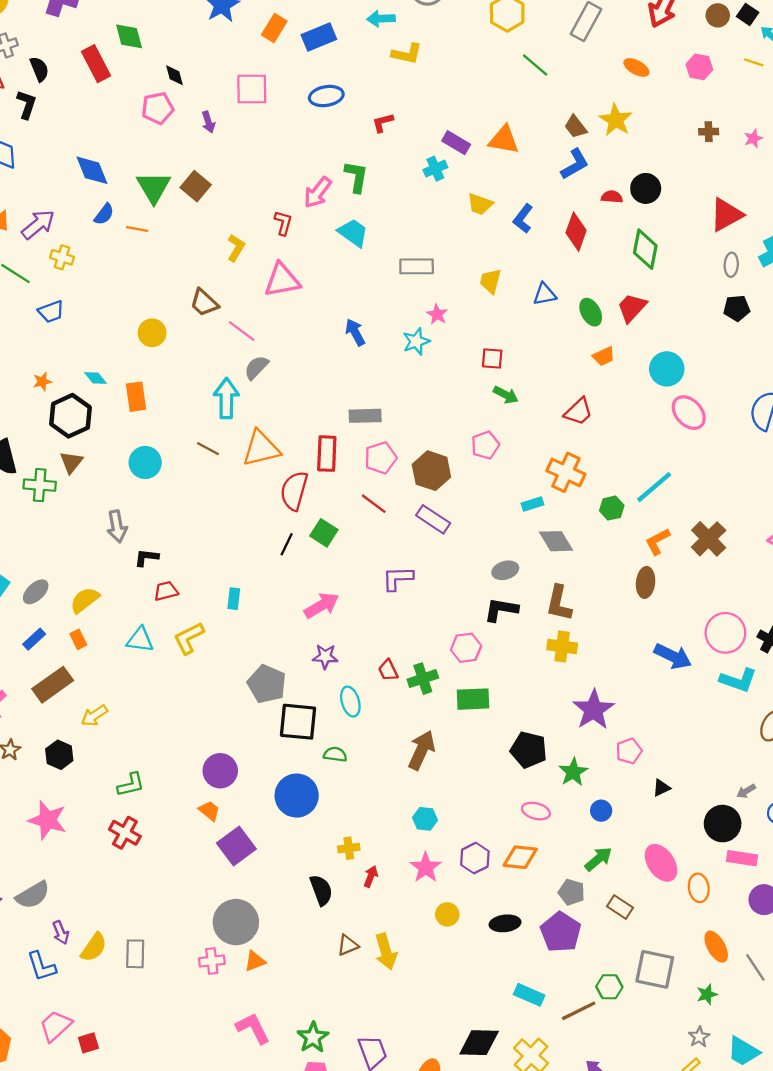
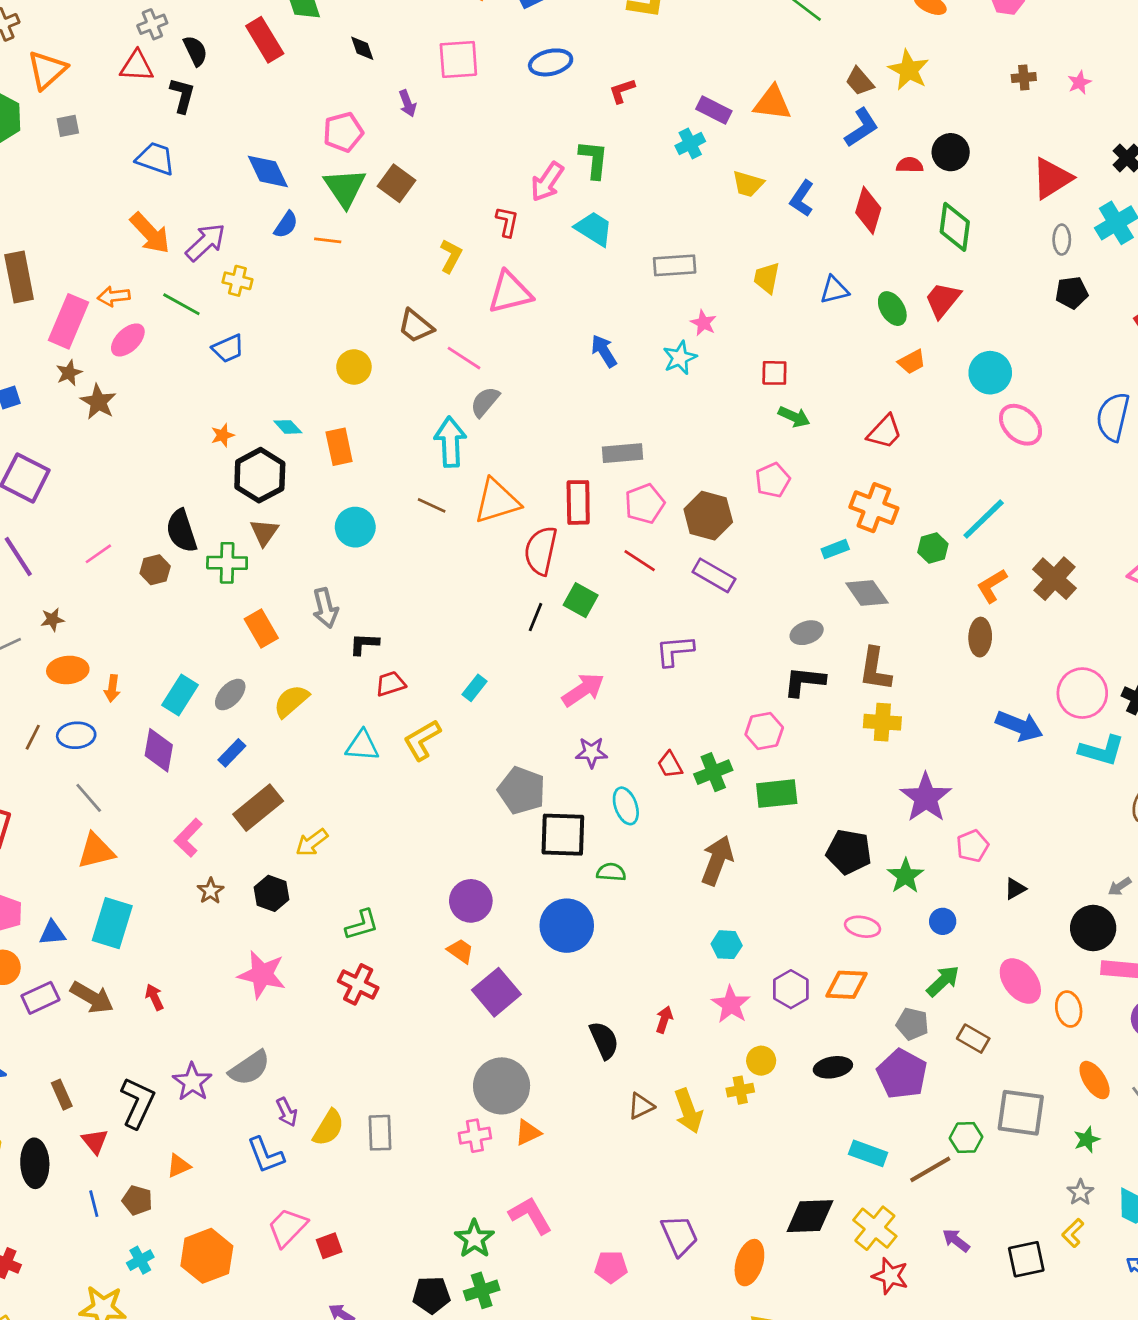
pink pentagon: (158, 108) -> (343, 132), moved
cyan rectangle: (234, 599) -> (475, 688), turned 35
orange rectangle: (78, 639) -> (261, 629), moved, size x1.5
yellow cross: (349, 848) -> (740, 1090), moved
green star: (313, 1037) -> (474, 1239), moved

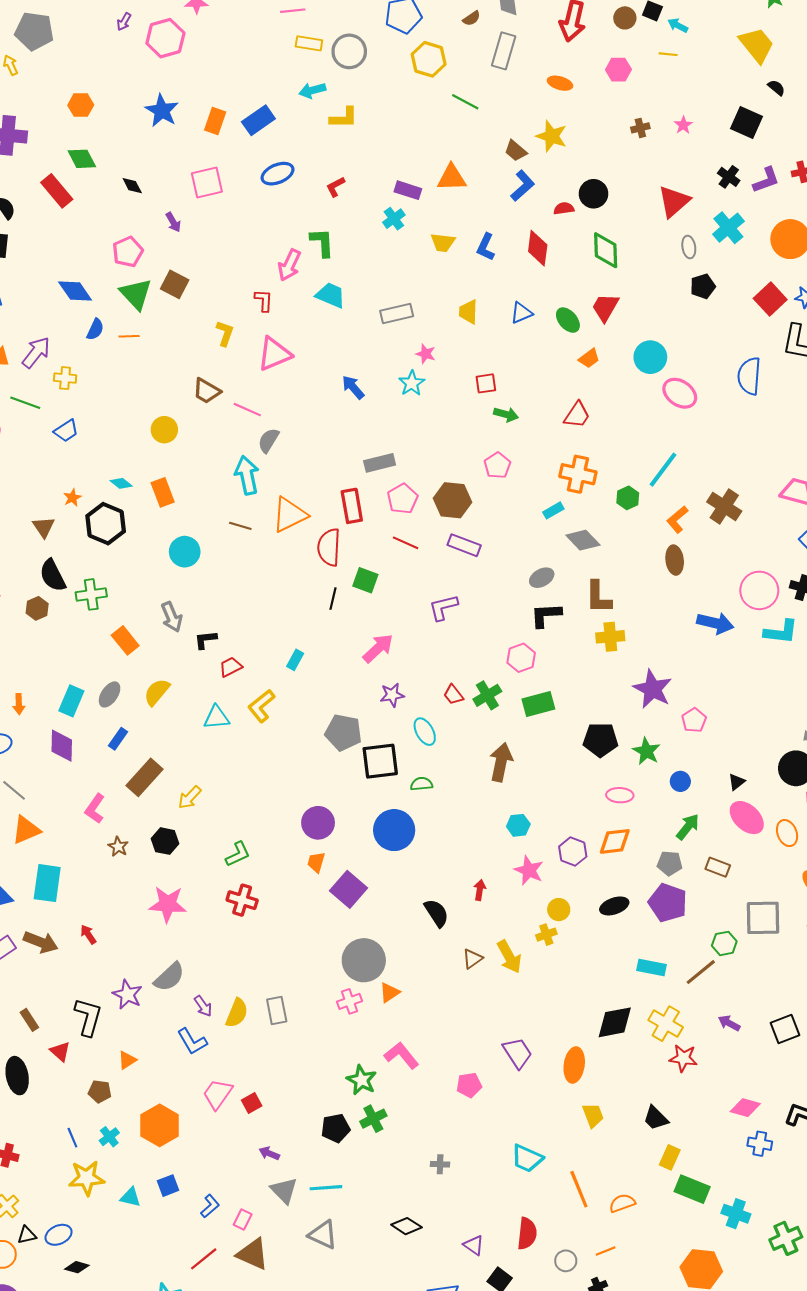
brown triangle: (264, 532) -> (44, 527), moved
black triangle: (1015, 889) -> (736, 782), moved
orange trapezoid: (460, 951) -> (316, 862), turned -100
blue line: (94, 1204) -> (72, 1138), moved

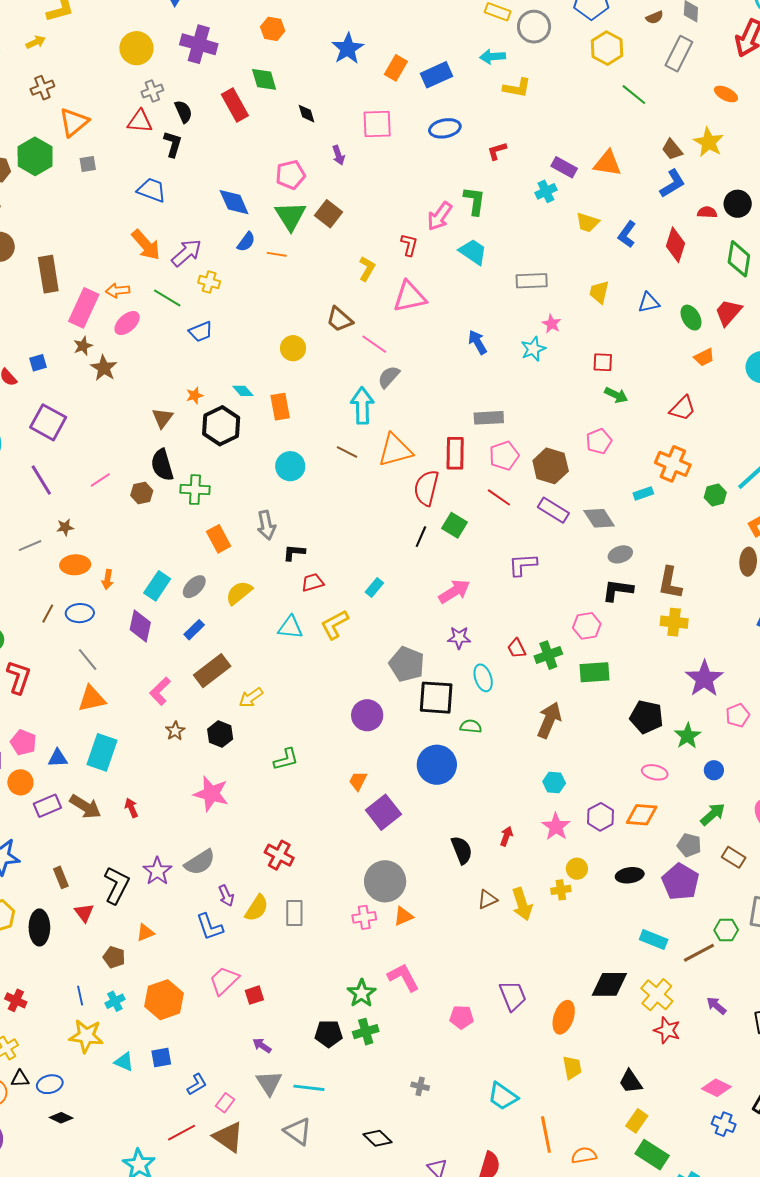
gray diamond: (583, 540) -> (599, 518), moved
purple circle: (318, 823) -> (367, 715), moved
red cross: (242, 900) -> (279, 855), moved

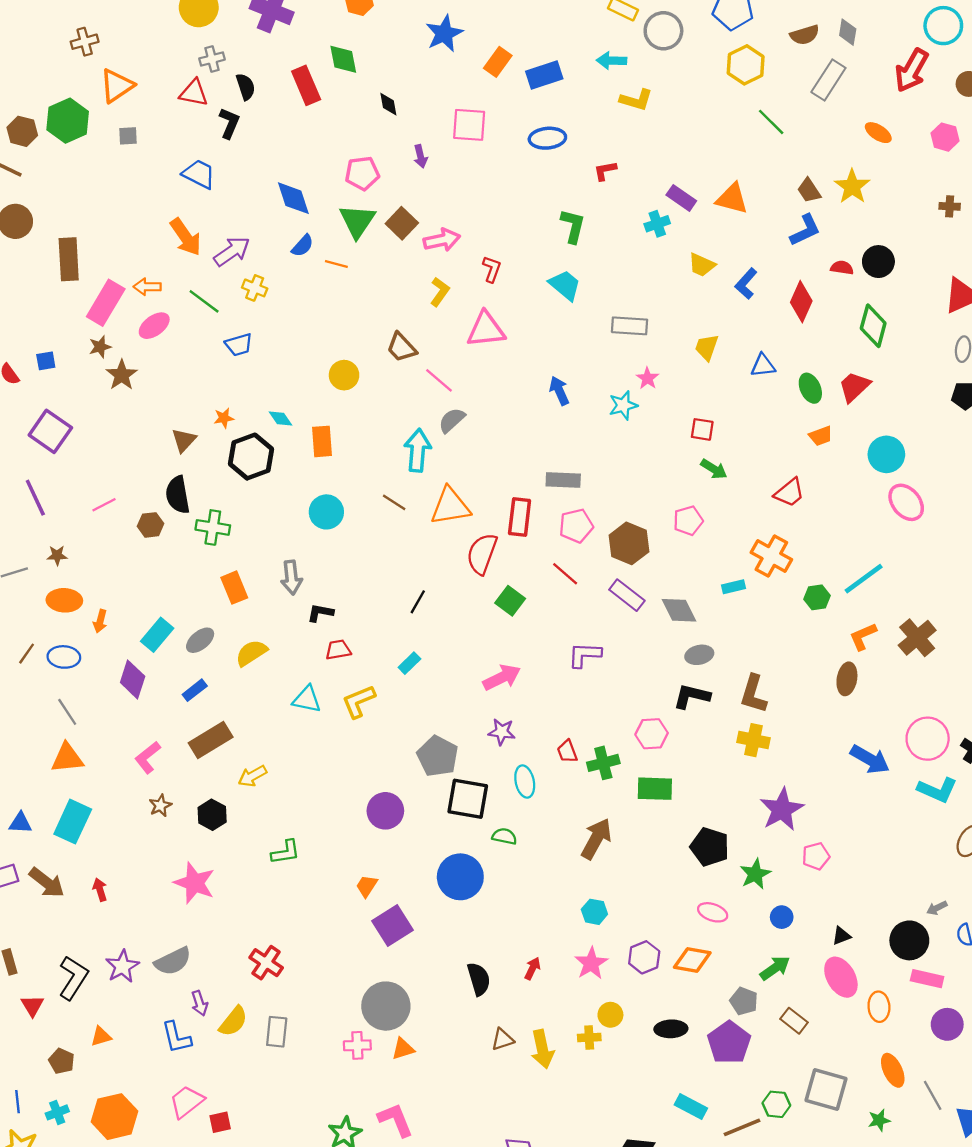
brown semicircle: (655, 17) -> (805, 35), size x1.4
pink arrow: (440, 216) -> (442, 240), moved, turned -144
black line: (421, 537) -> (418, 602), moved

